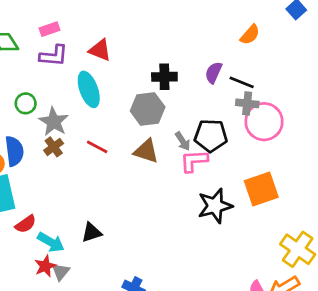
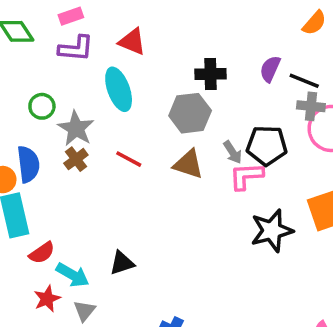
red star: (45, 266) -> (47, 299), moved

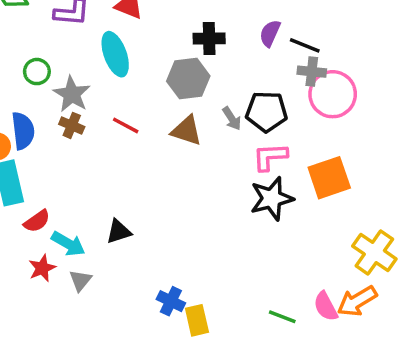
brown cross: (76, 159) -> (72, 125), turned -30
pink L-shape: (246, 176) -> (270, 157), moved

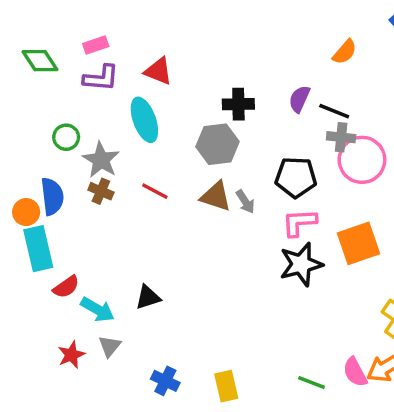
gray arrow: (232, 119) -> (245, 202), moved
red star: (42, 268) -> (71, 355), moved
blue cross: (171, 301) -> (165, 381), moved

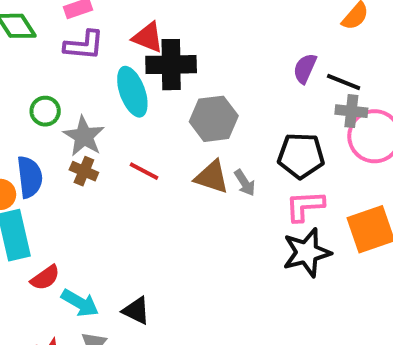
black cross: (238, 104) -> (171, 65), moved, size x1.4
black triangle: (148, 297) -> (136, 311), moved, turned 44

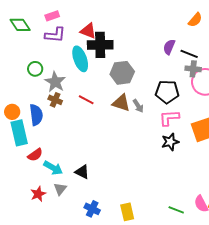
blue semicircle: (30, 177) -> (36, 115), moved
black star: (307, 253) -> (170, 142), size x0.7

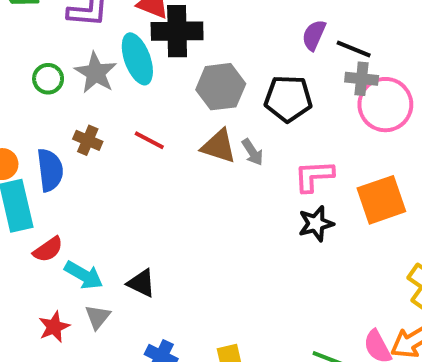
gray star: (55, 82) -> (96, 73), moved
black pentagon: (167, 92) -> (288, 99), moved

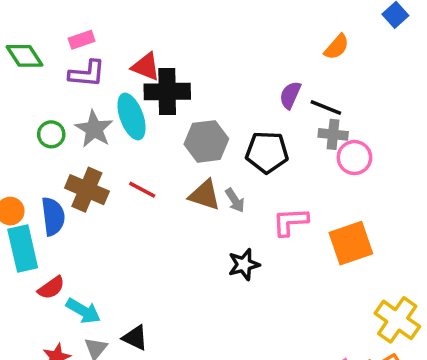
pink circle: (385, 105) -> (354, 158), size x0.7
brown cross: (88, 140) -> (87, 190), size x1.6
black star: (316, 224) -> (244, 265), moved
black triangle: (141, 283) -> (135, 338), moved

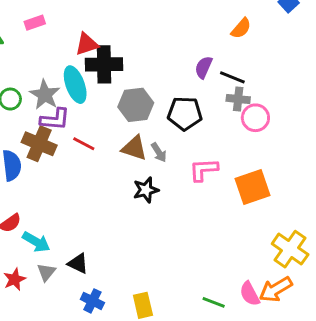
red triangle: (146, 67) -> (87, 44), turned -40
purple L-shape: (87, 74) -> (55, 119), moved
black star: (244, 265) -> (146, 190), moved

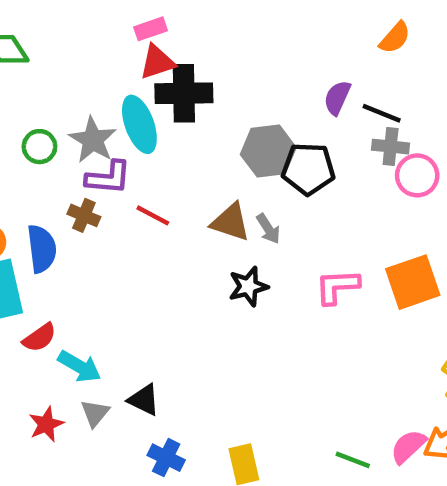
pink rectangle: (35, 23) -> (151, 29), moved
gray hexagon: (136, 105) -> (268, 151), moved
brown cross: (39, 144) -> (84, 215), size x0.6
pink L-shape: (204, 170) -> (337, 287), moved
pink semicircle: (250, 294) -> (408, 446), turned 75

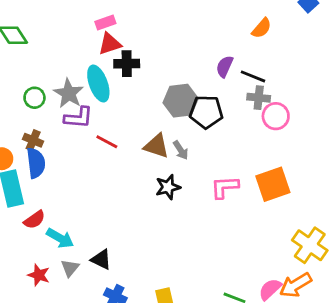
black cross: (184, 93) -> (127, 64), size x0.7
brown cross: (84, 215) -> (33, 140), moved
red star: (46, 424) -> (39, 275), turned -30

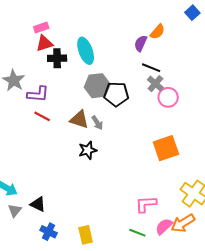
purple semicircle: (225, 66) -> (141, 43), moved
cyan ellipse: (98, 84) -> (86, 51), moved
gray cross: (259, 98) -> (155, 84), turned 35
purple L-shape: (78, 118) -> (38, 94), moved
pink L-shape: (225, 187) -> (146, 204), moved

